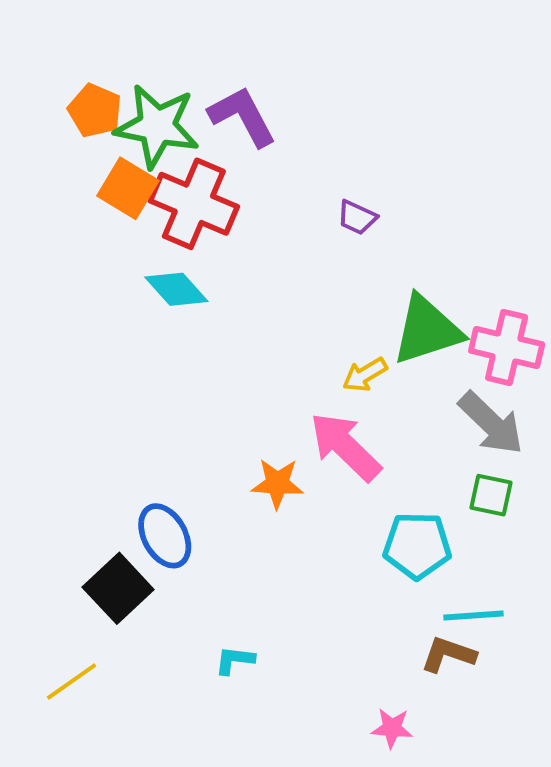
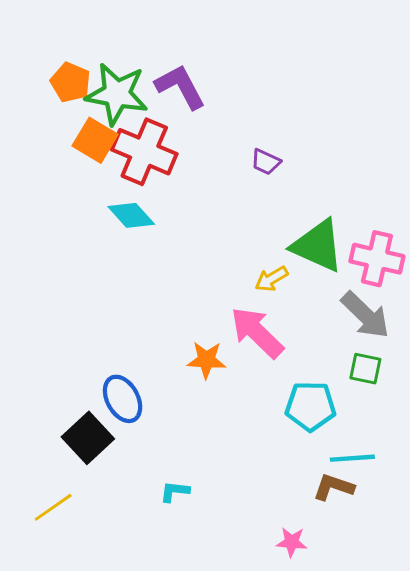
green triangle: (427, 330) -> (318, 246), turned 42

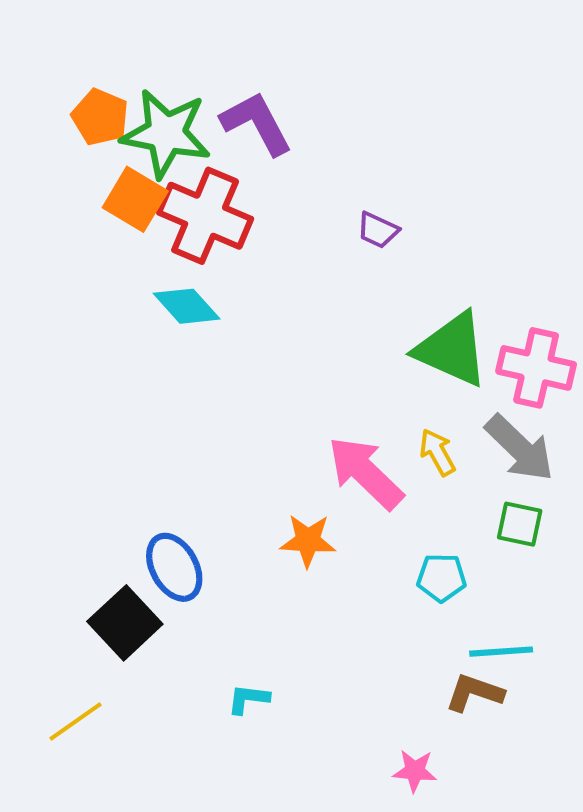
yellow arrow: (271, 279) -> (437, 452), moved, turned 92
orange star: (206, 360) -> (308, 541), moved
cyan pentagon: (310, 406) -> (441, 578), size x0.7

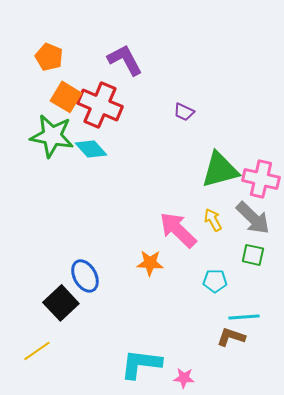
green star: (166, 134) -> (52, 136), moved
green triangle: (452, 349) -> (220, 170), turned -39
cyan L-shape: (248, 699) -> (141, 364), moved, size x2.0
pink star: (415, 771) -> (184, 378), moved

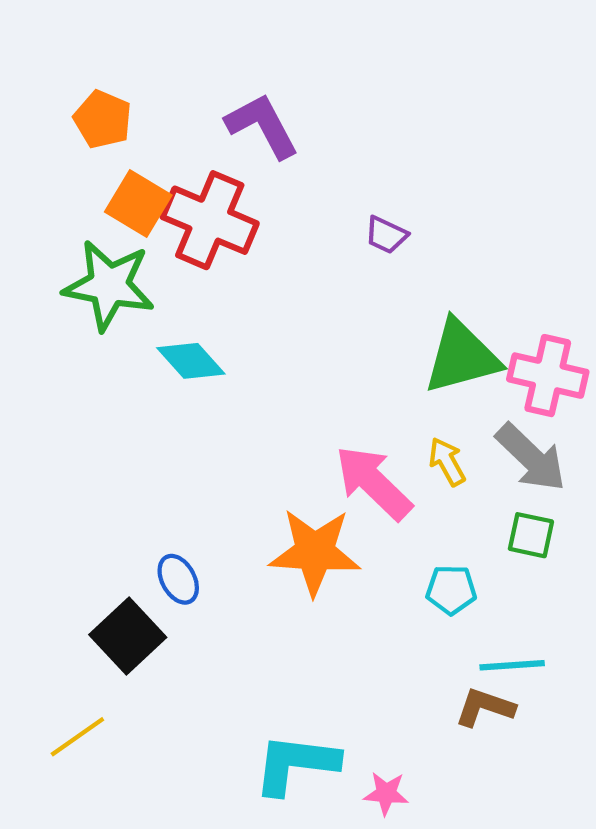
cyan diamond: (91, 149) -> (191, 361), moved
orange star: (150, 263) -> (315, 552), size x1.6
blue ellipse: (85, 276) -> (178, 579), size x0.7

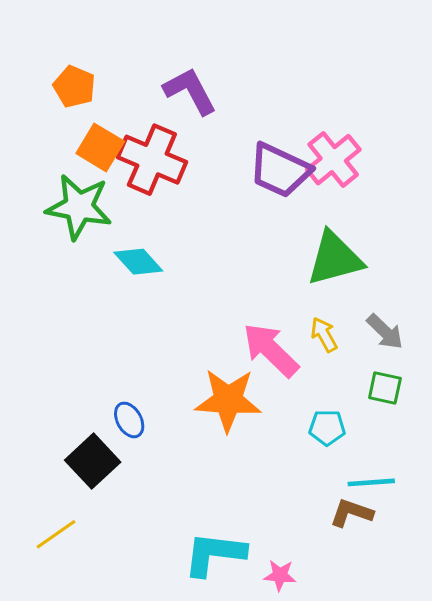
purple trapezoid: (386, 235) -> (280, 170), size x2.0
pink cross: (548, 376) -> (333, 160), moved, turned 38
gray arrow: (531, 457) -> (385, 332), size x0.7

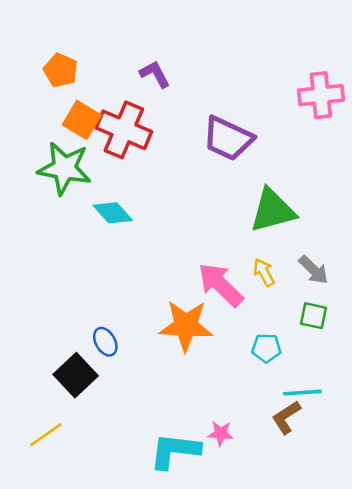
purple L-shape: (190, 91) -> (155, 74), size x0.7
pink cross: (333, 160) -> (321, 95), moved, turned 33
brown L-shape: (351, 513) -> (286, 417), turned -52
pink star: (280, 575) -> (221, 433), moved

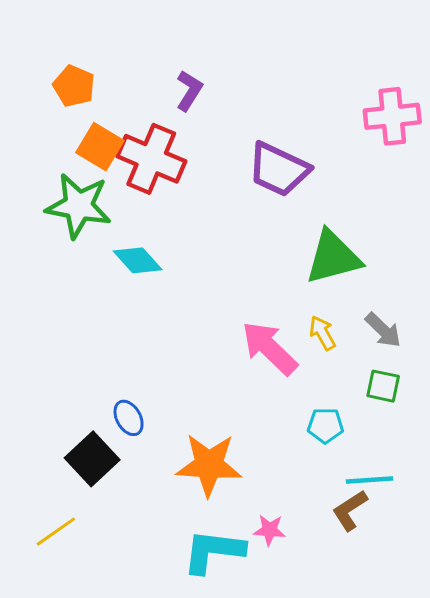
purple L-shape: (155, 74) -> (189, 91), turned 60
orange star: (186, 326) -> (209, 465), moved

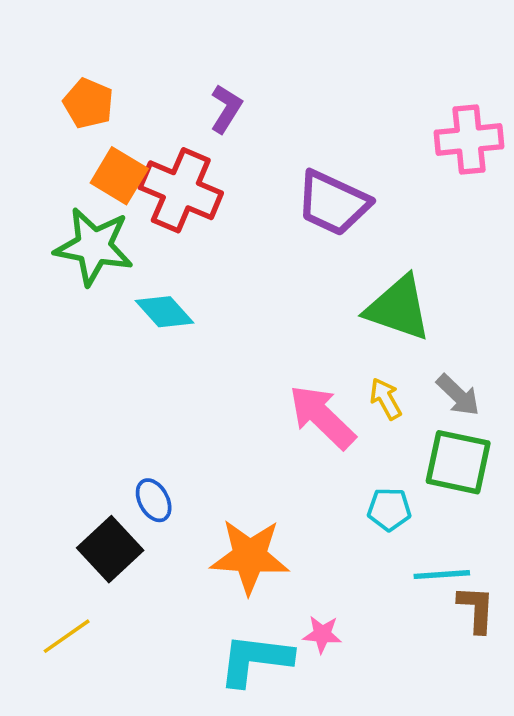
green triangle: (333, 257) -> (398, 308), turned 34
green square: (383, 386) -> (458, 462), size x1.6
brown L-shape: (350, 510) -> (476, 609), moved, turned 126

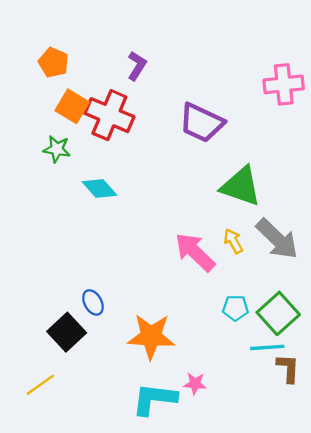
green star: (94, 246) -> (57, 149), size x0.6
gray arrow: (458, 395) -> (277, 239), size x1.6
green square: (458, 462) -> (278, 313), moved, turned 36

